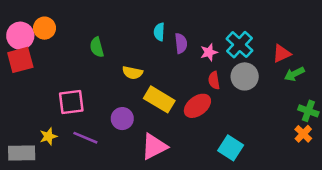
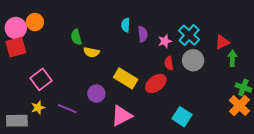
yellow semicircle: (132, 73) -> (91, 52), moved
green arrow: (294, 74) -> (232, 58), turned 119
pink square: (71, 102) -> (41, 79), moved, turned -30
orange cross: (303, 134) -> (239, 106), size x1.5

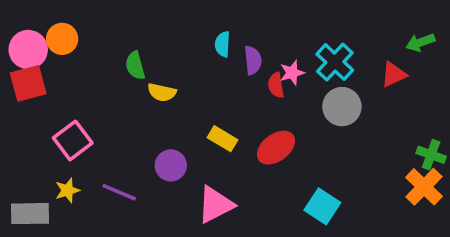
green arrow: (232, 58) -> (420, 42), moved, turned -112
red semicircle: (169, 63) -> (276, 85), moved
yellow rectangle: (126, 78) -> (223, 139), size x0.7

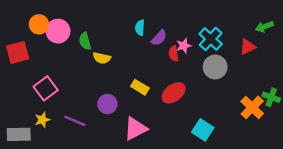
pink circle: (28, 50) -> (58, 31), moved
purple semicircle: (253, 60) -> (159, 38), turned 48
orange cross: (424, 187) -> (252, 107), moved

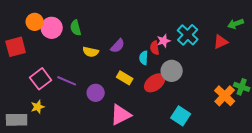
cyan semicircle: (140, 28) -> (144, 58), moved
purple semicircle: (159, 38) -> (118, 46), moved
green semicircle: (85, 41) -> (76, 28), moved
gray circle: (215, 67) -> (172, 71), moved
purple line: (75, 121) -> (67, 81), moved

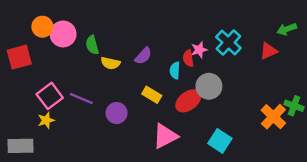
green semicircle: (76, 28) -> (92, 45), moved
yellow star: (38, 107) -> (46, 120), moved
pink triangle: (121, 115) -> (165, 136), moved

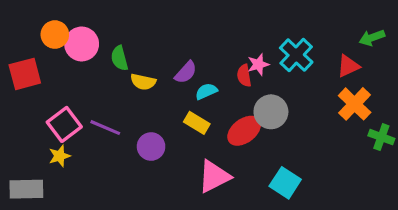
cyan semicircle: (175, 70) -> (206, 91), moved, turned 63
orange cross: (273, 117) -> (355, 104), moved

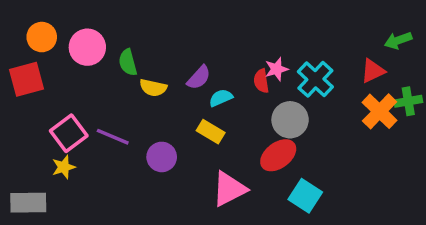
orange circle: (55, 35) -> (42, 37), moved
cyan cross: (296, 55) -> (315, 79), moved
red ellipse: (244, 131) -> (278, 155), moved
green cross: (381, 137) -> (408, 101), moved, turned -30

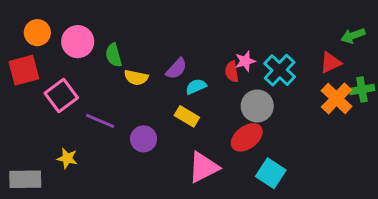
pink square: (69, 133) -> (61, 95), moved
yellow star: (64, 167) -> (67, 158), moved, turned 30

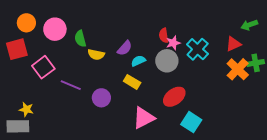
red semicircle: (232, 72) -> (164, 35), moved
gray circle: (257, 106) -> (167, 61), moved
yellow star: (67, 158) -> (26, 109), moved

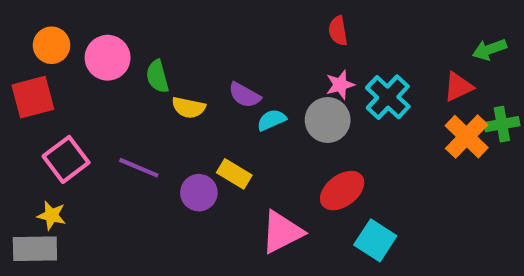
red semicircle: (164, 35) -> (338, 31), moved
purple semicircle: (125, 48) -> (245, 95), turned 77
pink square: (43, 67) -> (66, 159), moved
yellow rectangle: (132, 82) -> (234, 174), moved

